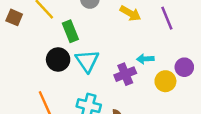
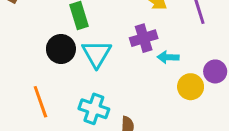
purple cross: (125, 74) -> (144, 38), moved

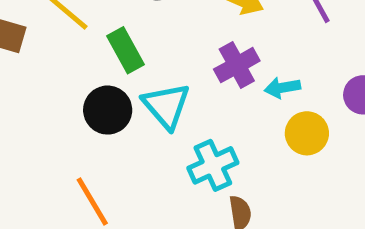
yellow circle: (191, 87) -> (307, 133), moved
cyan cross: (94, 109) -> (213, 165), moved, turned -32

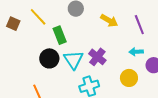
purple cross: (237, 65) -> (97, 57), moved, turned -30
cyan arrow: (282, 88) -> (136, 52), moved

